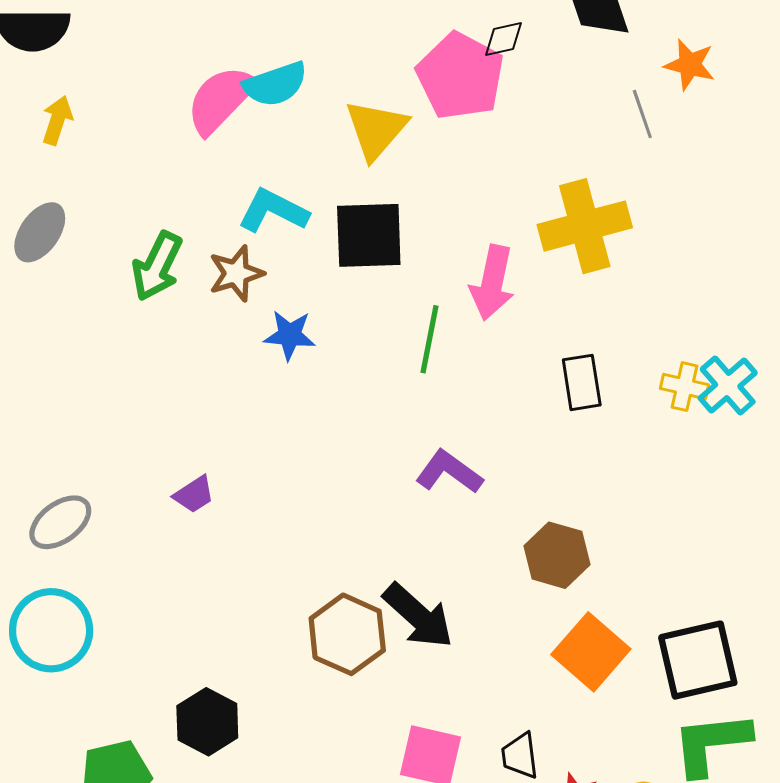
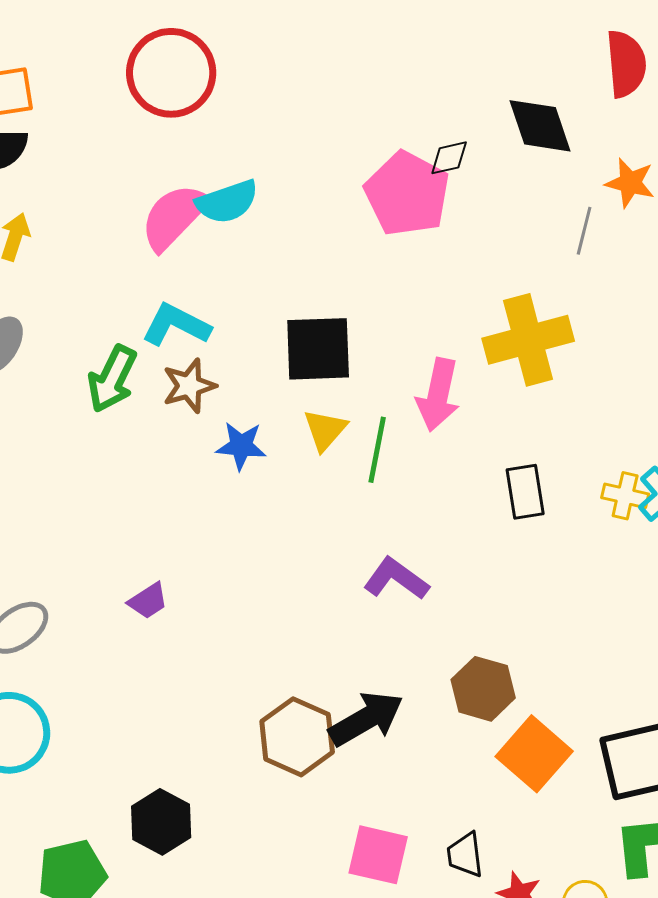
gray line: (642, 114) -> (584, 231), turned 33
yellow triangle: (376, 129) -> (325, 430), moved, size x0.7
cyan L-shape: (273, 211) -> (176, 325), moved
brown hexagon: (557, 555) -> (483, 689), moved
black arrow: (418, 616) -> (366, 719), turned -72

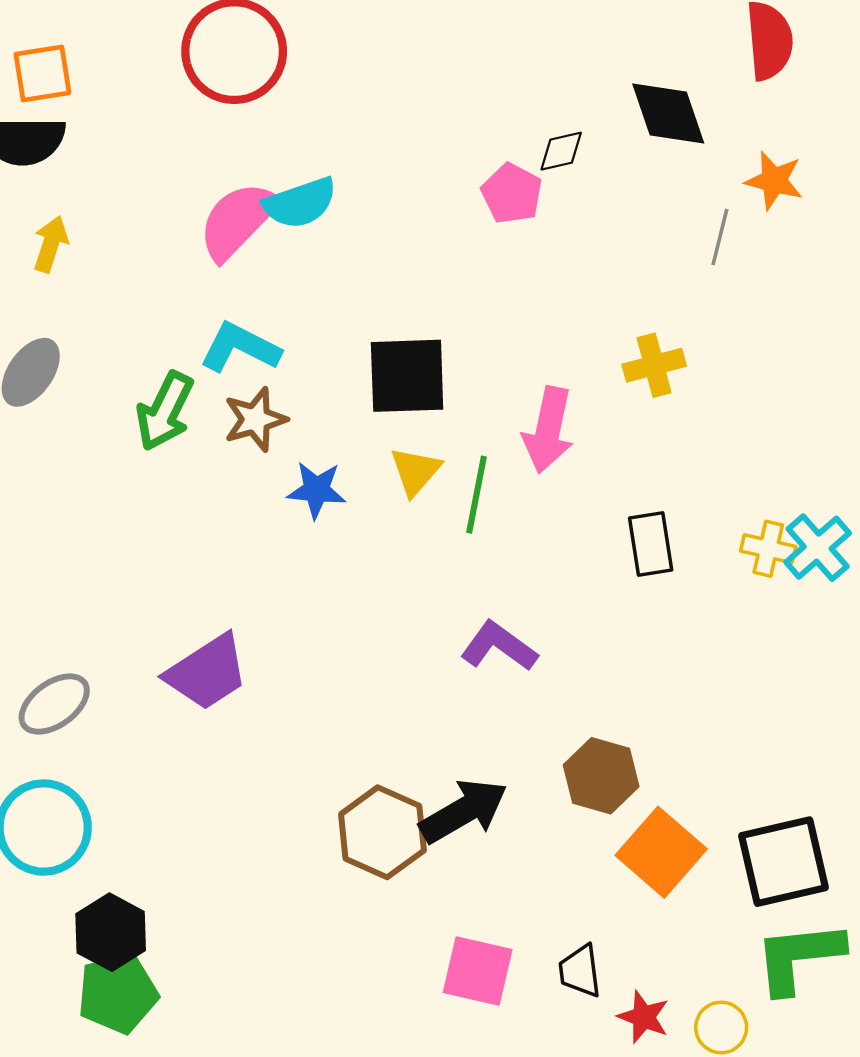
pink pentagon: (407, 194) -> (512, 193), size x0.6
yellow cross: (528, 340) -> (654, 365), size x0.6
purple trapezoid: (148, 601) -> (207, 672), size x1.8
black hexagon: (161, 822) -> (111, 932), moved

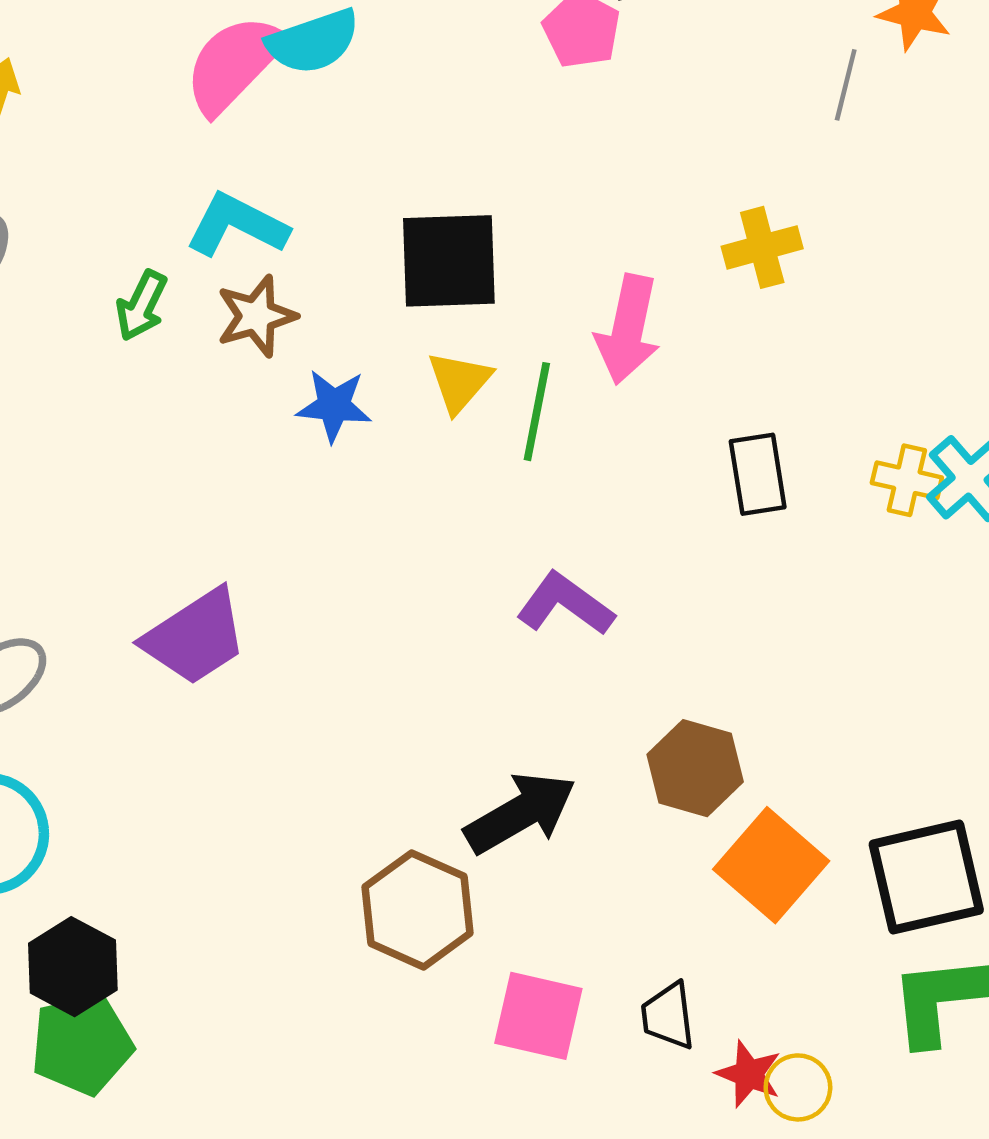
green arrow: (165, 411) -> (141, 306), size x0.7
brown hexagon: (382, 832) -> (418, 910), moved
yellow circle: (721, 1027) -> (798, 1087), moved

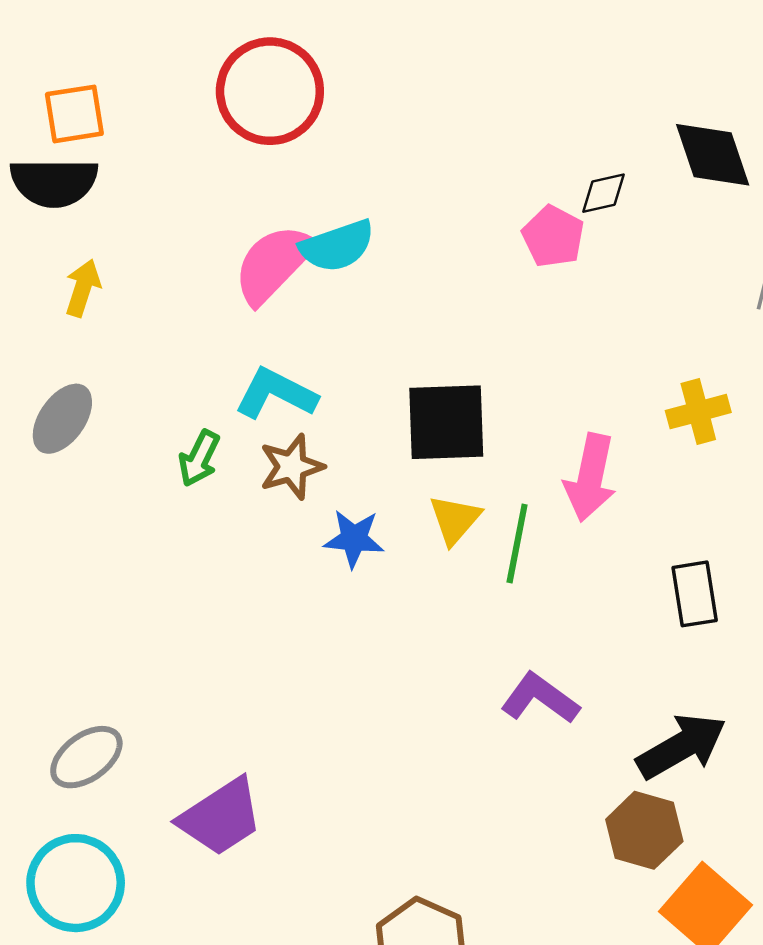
purple trapezoid: (195, 637) -> (221, 817), moved
black arrow: (520, 813) -> (681, 746), moved

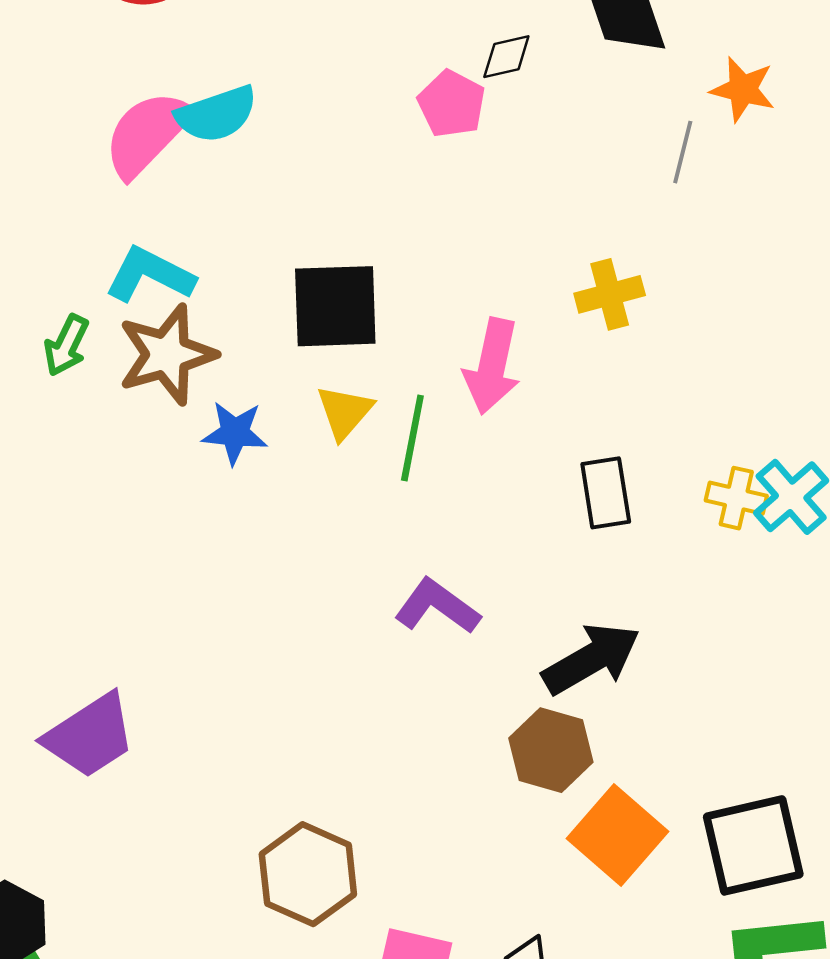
brown star: (292, 467) -> (167, 354), size x1.4

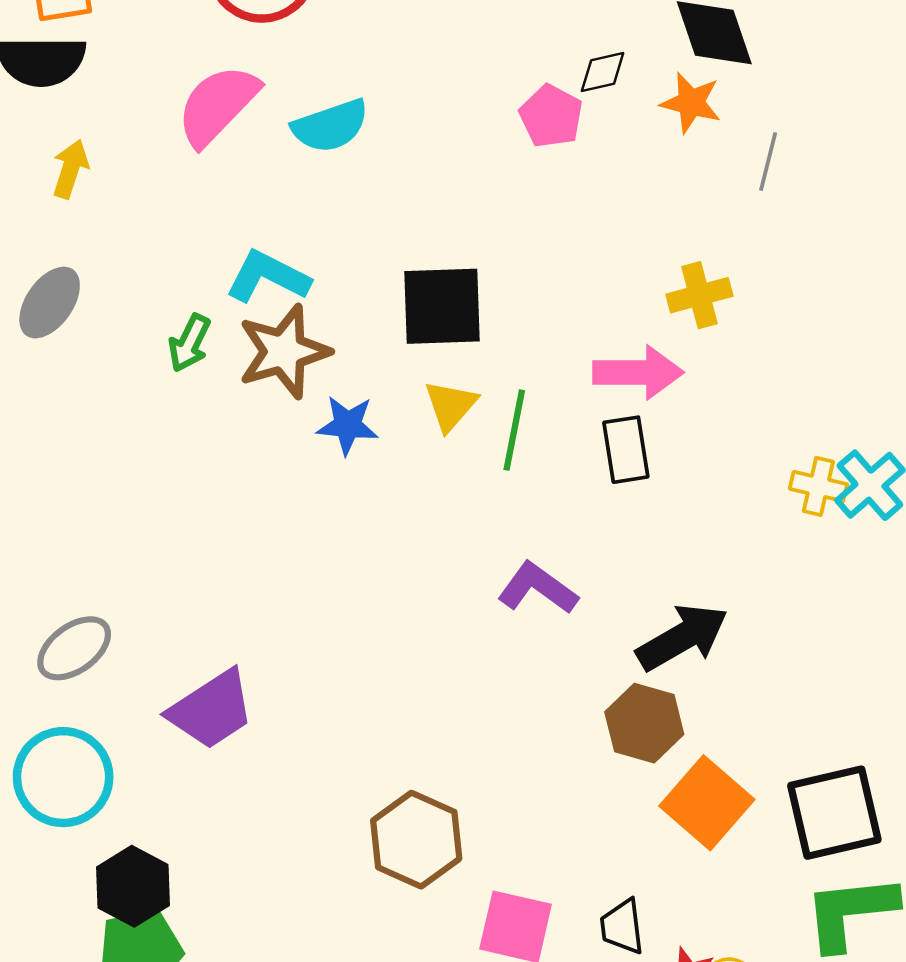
orange star: (743, 89) -> (691, 103), moved
pink semicircle: (147, 134) -> (218, 105), moved
pink arrow: (492, 366) -> (638, 372), moved, turned -102
black rectangle: (606, 493) -> (626, 450), moved

